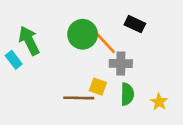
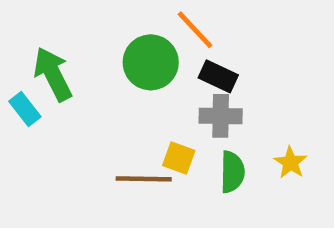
black rectangle: (135, 24) -> (218, 76), moved
orange line: (106, 43) -> (195, 30), moved
yellow star: (159, 102) -> (290, 163), moved

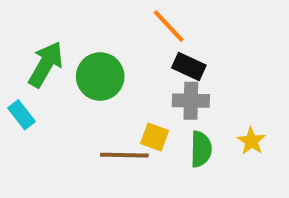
green circle: (151, 62) -> (100, 77), moved
green arrow: (53, 74) -> (46, 64), turned 57
cyan rectangle: (25, 109) -> (22, 115), moved

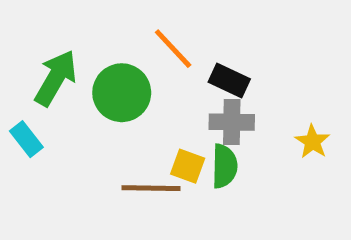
orange line: (169, 26) -> (173, 49), moved
yellow star: (251, 141) -> (312, 142), moved
green semicircle: (201, 149) -> (224, 166), moved

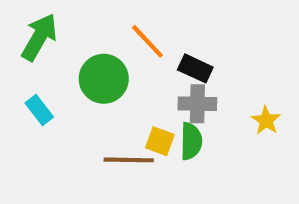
green arrow: (56, 78) -> (39, 37), moved
cyan rectangle: (26, 139) -> (39, 110), moved

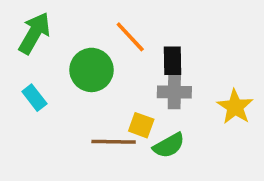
black rectangle: (195, 68) -> (173, 61), turned 64
yellow star: (266, 120) -> (235, 107), size x1.4
green semicircle: (191, 141) -> (169, 145), moved, turned 60

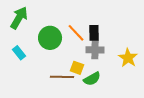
orange line: (130, 37) -> (76, 33), moved

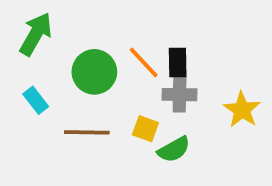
brown line: (62, 77) -> (87, 132), moved

